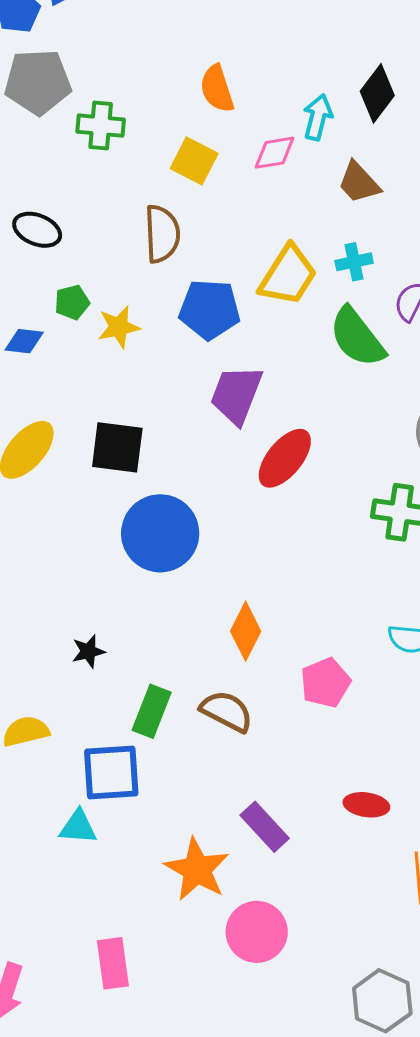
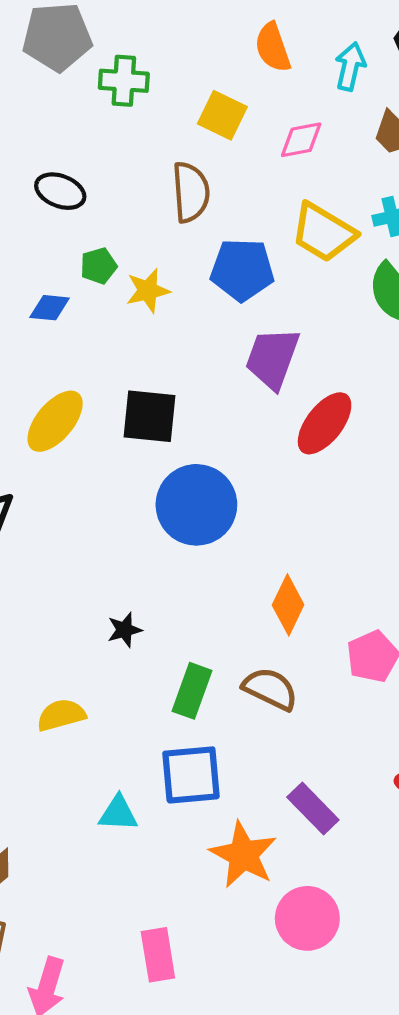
orange semicircle: (217, 89) -> (273, 47), moved
pink diamond: (274, 153) -> (301, 140), moved
yellow trapezoid: (288, 275) -> (323, 232), turned 90
blue square: (111, 773) -> (191, 775), moved

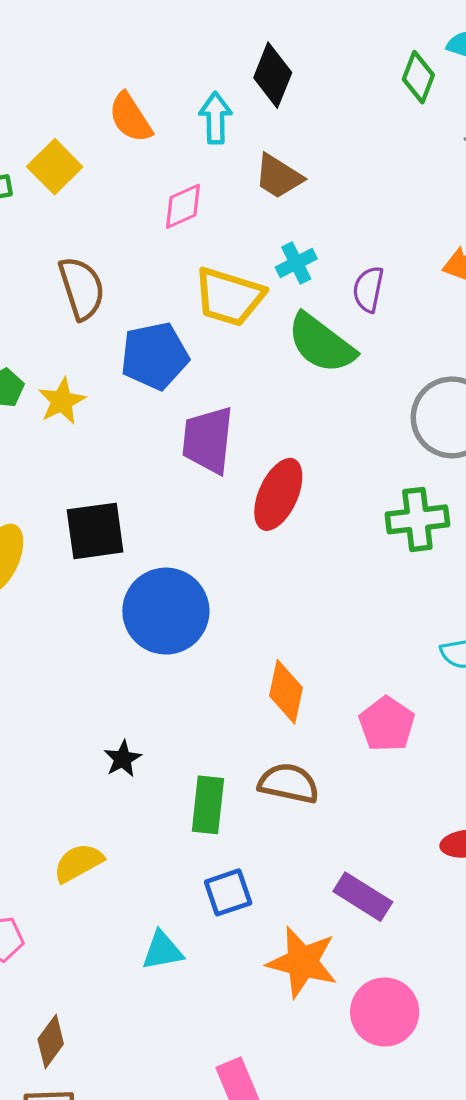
yellow square: (222, 115) -> (55, 167), moved, turned 33
blue square: (191, 775) -> (228, 892), size x0.7

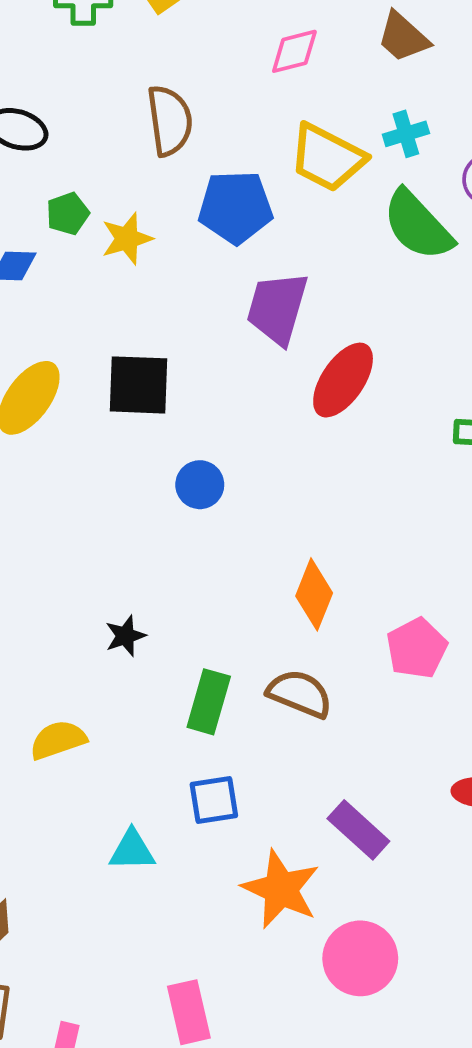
blue circle: (166, 611) -> (200, 485), size x0.5

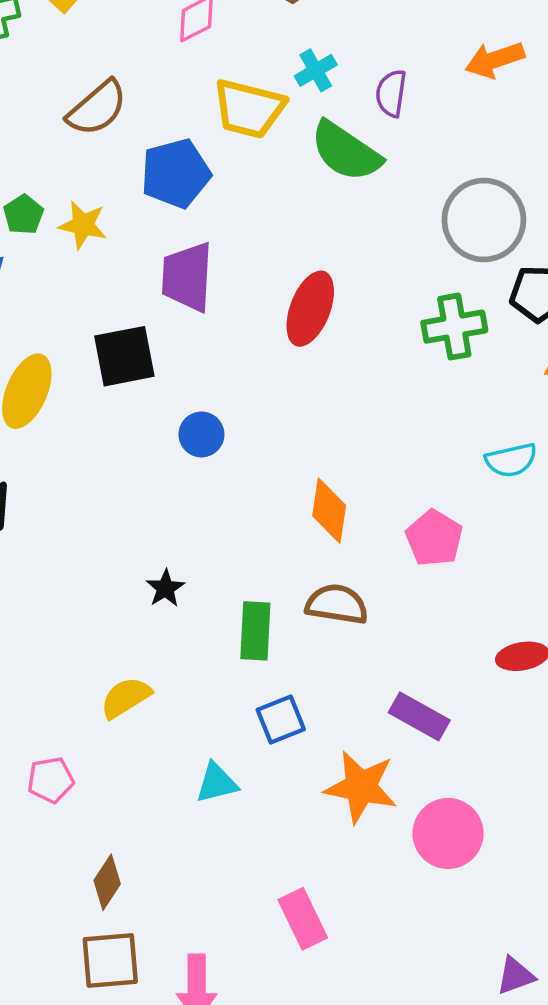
brown semicircle: (170, 121) -> (97, 108), turned 70
yellow star: (127, 239) -> (83, 225), turned -30
purple trapezoid: (277, 308) -> (187, 277), moved

